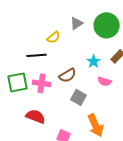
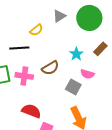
gray square: (79, 97) -> (73, 87), moved
red semicircle: (36, 116) -> (31, 111), moved

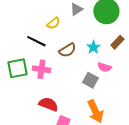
black line: (19, 48) -> (36, 41), turned 30
brown semicircle: (50, 68) -> (67, 50), moved

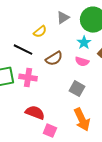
cyan star: (93, 47) -> (84, 43), moved
pink semicircle: (104, 67) -> (82, 62), moved

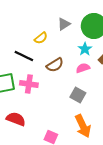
pink semicircle: (82, 62) -> (83, 68), turned 144
red semicircle: (35, 113) -> (16, 119), moved

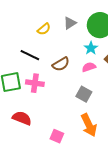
yellow semicircle: (41, 38) -> (44, 29), moved

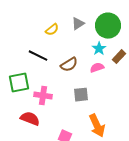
pink cross: (35, 83) -> (43, 96), moved
gray square: (84, 94) -> (81, 95), moved, turned -35

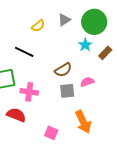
brown semicircle: (69, 65) -> (63, 70), moved
pink semicircle: (97, 68) -> (87, 82), moved

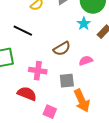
gray square: (67, 91) -> (67, 81), moved
pink cross: (29, 92) -> (38, 71), moved
red semicircle: (16, 115) -> (27, 94), moved

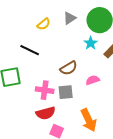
gray square: (67, 81) -> (66, 92), moved
red semicircle: (27, 94) -> (46, 113), moved, turned 144

